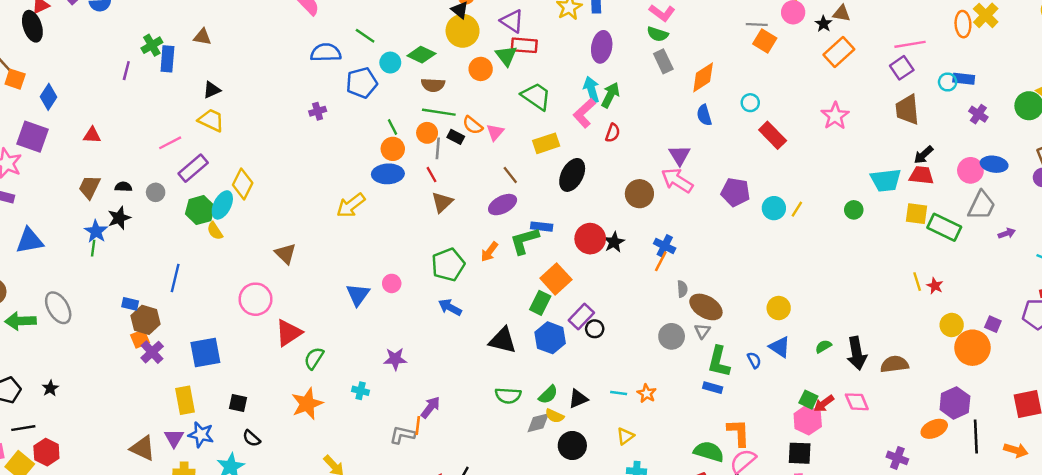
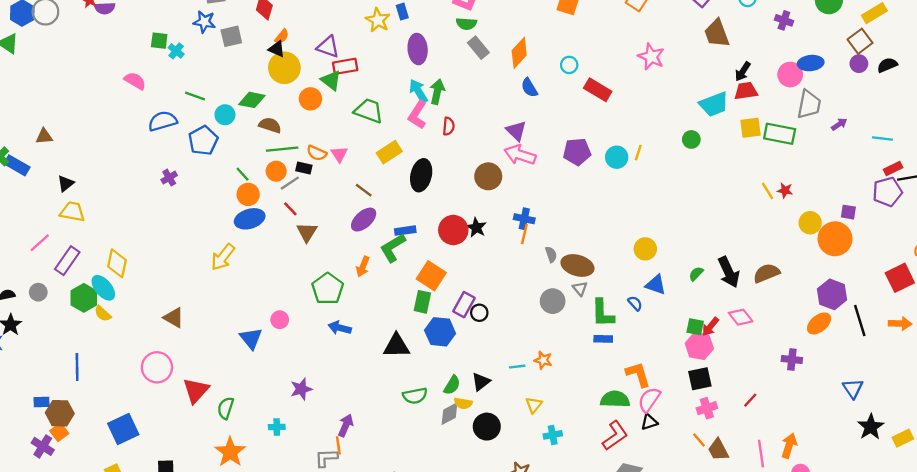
blue rectangle: (167, 59) -> (17, 165), turned -50
brown semicircle: (433, 85) -> (270, 125), turned -150
gray line: (438, 148) -> (290, 183), turned 66
cyan ellipse: (222, 205) -> (103, 288), turned -52
purple cross: (152, 352) -> (43, 446), moved

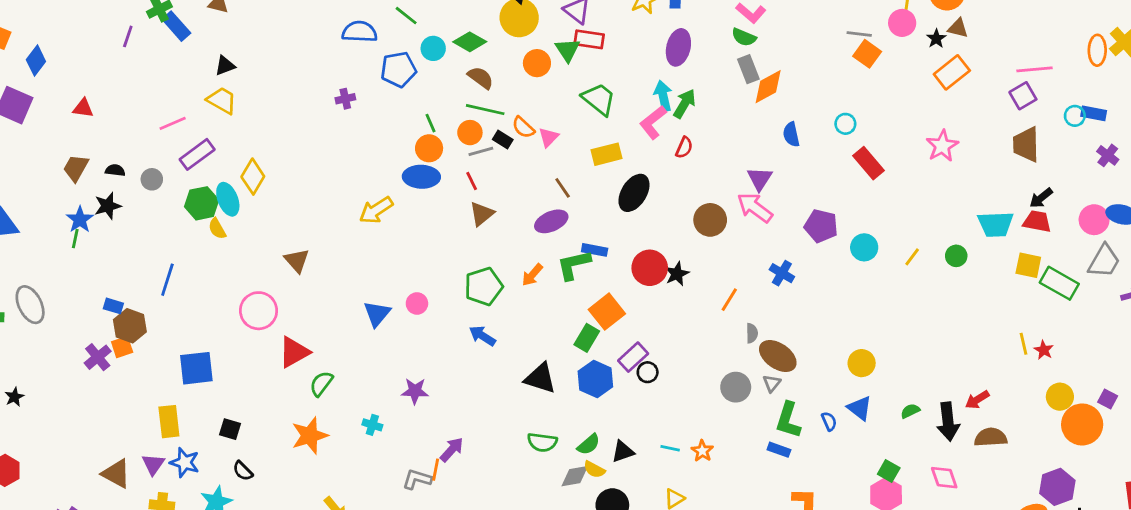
orange diamond: (519, 53) -> (768, 87), moved
yellow line: (638, 153) -> (912, 257), moved
blue cross: (524, 219) -> (782, 273), moved
red arrow: (710, 327) -> (977, 400), moved

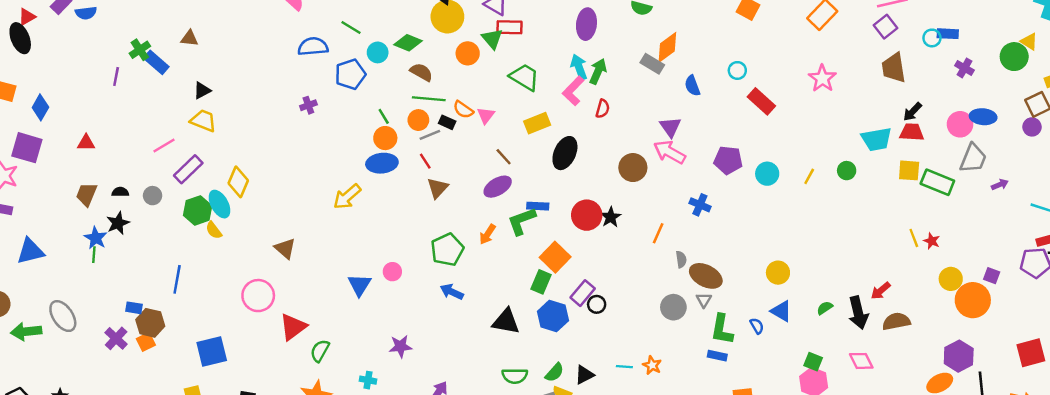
gray rectangle: (748, 69) -> (652, 64), moved, turned -30
purple cross: (98, 357) -> (116, 338), moved

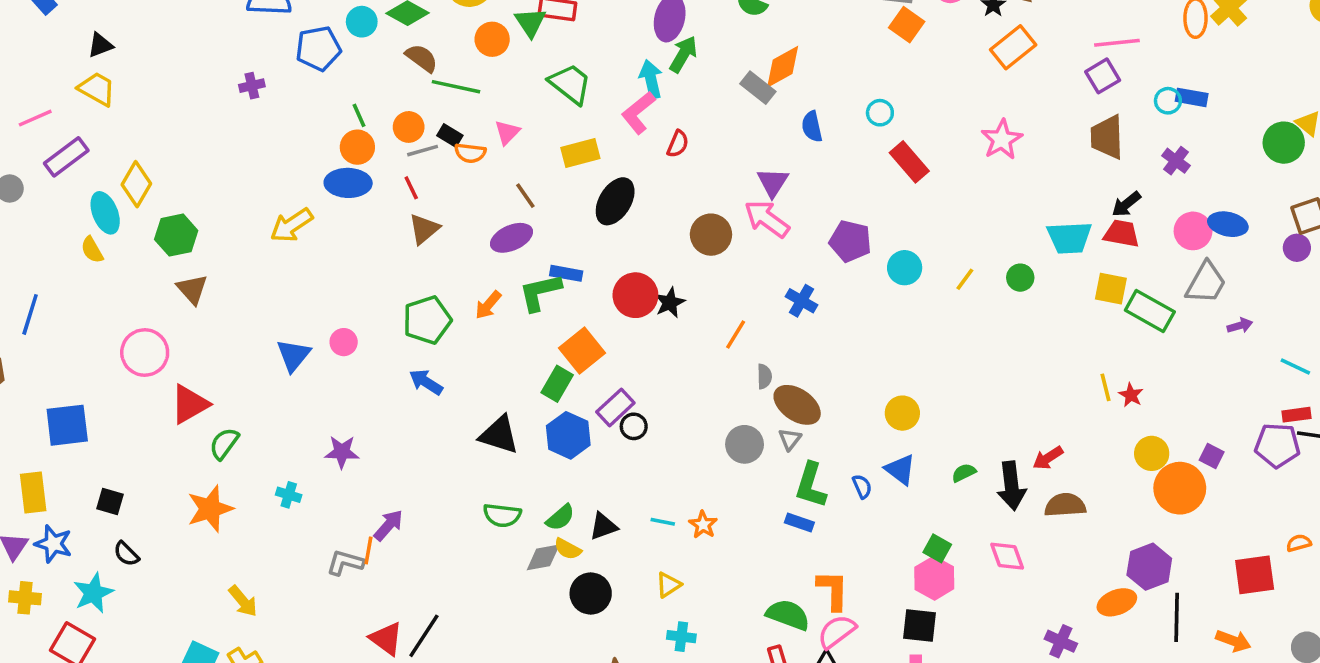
purple cross: (964, 68) -> (1176, 161), moved
green arrow: (598, 71) -> (683, 54), moved
green line: (429, 99) -> (456, 87), moved
orange semicircle: (463, 110) -> (470, 153), moved, turned -35
green hexagon: (198, 210) -> (176, 235), moved

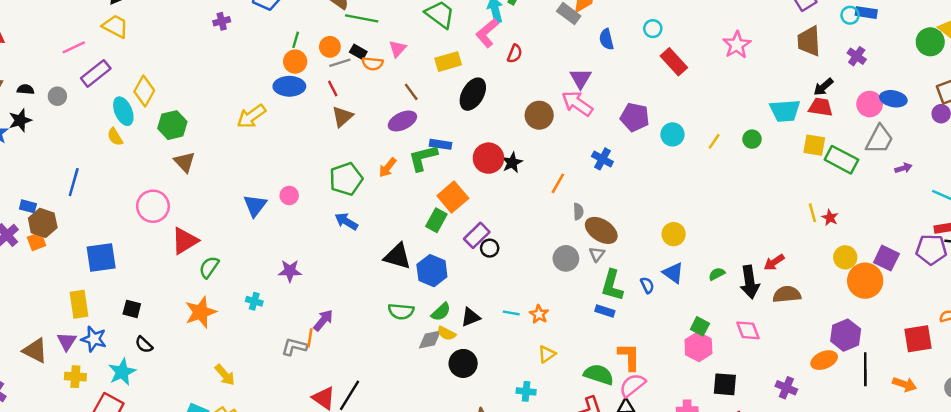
green line: (359, 115) -> (296, 40), turned 42
blue hexagon: (568, 435) -> (432, 271), moved
purple square: (1212, 456) -> (886, 258), size x1.5
yellow triangle: (668, 585) -> (547, 354), moved
black square: (919, 625) -> (725, 384), moved

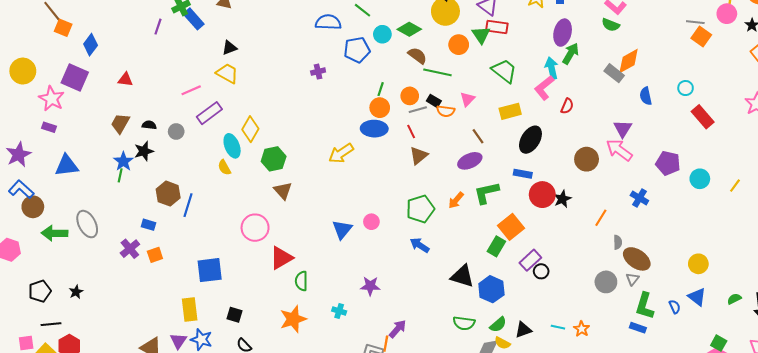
blue rectangle: (441, 144) -> (523, 174), moved
brown hexagon: (43, 223) -> (168, 194), moved
green semicircle: (209, 267) -> (301, 281), turned -36

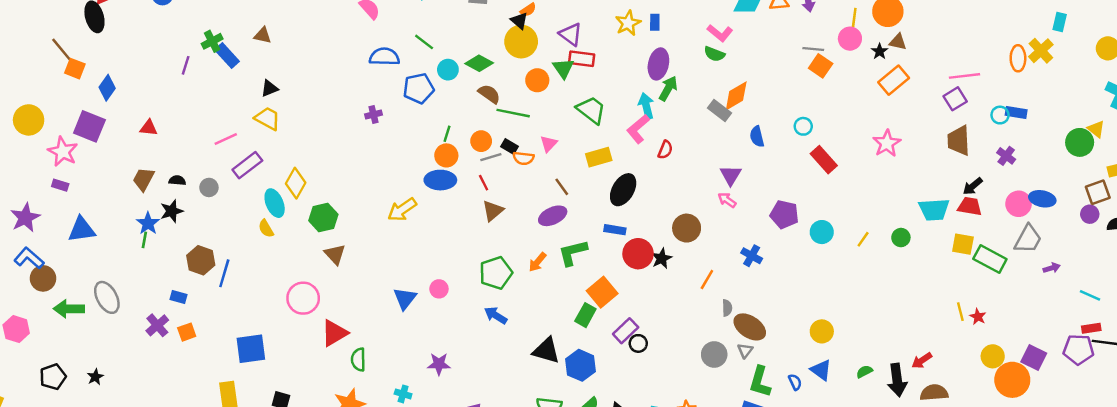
pink arrow: (619, 150) -> (727, 200), size x0.6
brown circle: (587, 159) -> (687, 228), moved

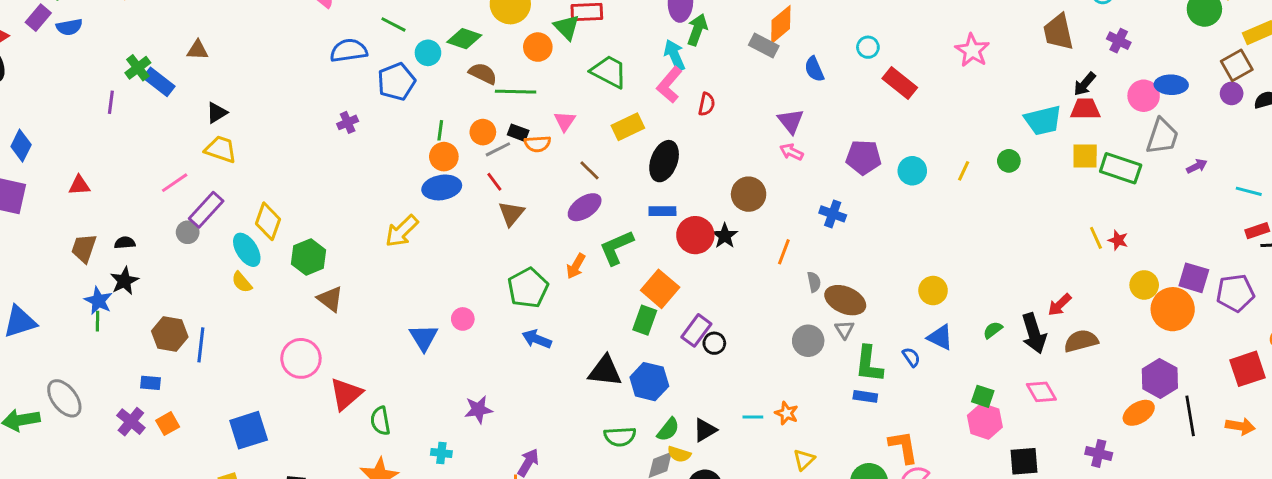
gray circle: (209, 187) -> (188, 232), moved
purple pentagon: (1078, 349) -> (1235, 293), moved

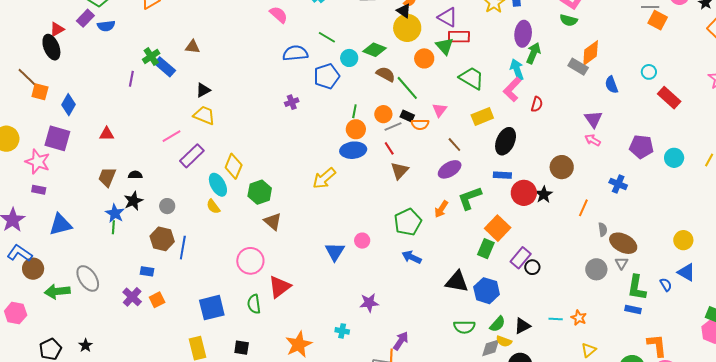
green line: (516, 92) -> (407, 88), turned 44
gray circle: (188, 232) -> (167, 206), moved
green semicircle: (380, 421) -> (254, 304), moved

